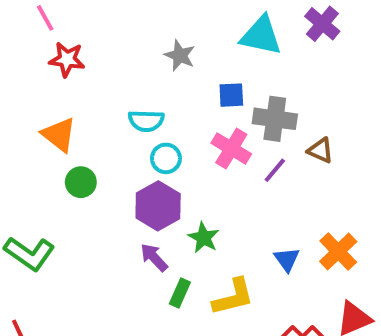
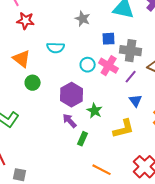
cyan semicircle: (146, 121) -> (56, 48), moved
cyan circle: (166, 158) -> (88, 65), moved
blue triangle: (287, 259) -> (136, 101), moved
yellow L-shape: (233, 297) -> (124, 129), moved

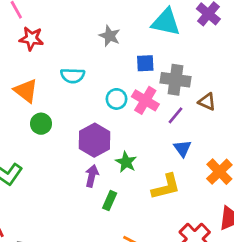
purple arrow: (70, 121) -> (92, 176), turned 56

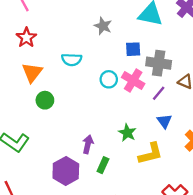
red star: (31, 39) -> (26, 38), moved, turned 30
orange triangle: (26, 91) -> (32, 72), turned 30
purple hexagon: (95, 140) -> (66, 171), moved
green star: (126, 162) -> (127, 133), moved

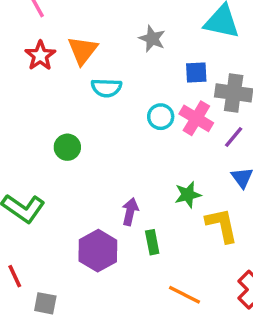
orange triangle: (32, 72) -> (83, 50), moved
green star: (127, 133) -> (188, 195), turned 30
yellow L-shape: (151, 154) -> (222, 225), turned -88
green rectangle: (103, 165) -> (152, 242), turned -35

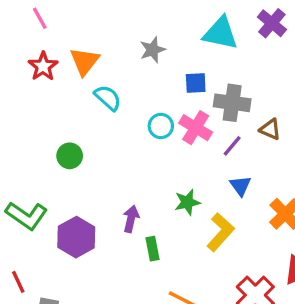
gray star: (152, 39) -> (153, 50), turned 30
cyan semicircle: (106, 88) -> (108, 98), turned -140
yellow L-shape: (222, 225) -> (220, 232), turned 54
purple hexagon: (98, 251) -> (76, 237), moved

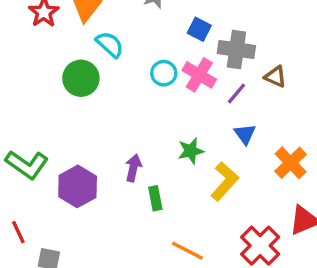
blue square: (196, 83) -> (199, 29), turned 30
green circle: (70, 156) -> (81, 78), moved, size x1.4

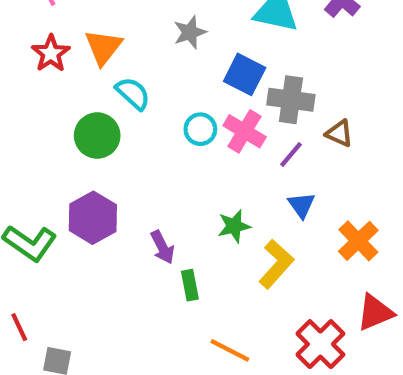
blue square: (199, 29) -> (245, 74), size x1.4
purple arrow: (133, 168) -> (162, 247), turned 140
purple hexagon: (78, 186) -> (93, 218), moved

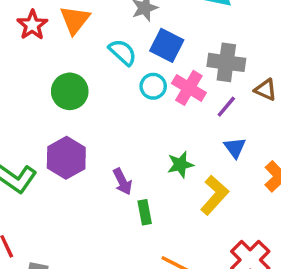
blue square: (245, 74) -> (167, 45), moved
cyan semicircle: (133, 93) -> (123, 52), moved

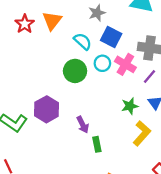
green circle: (70, 91) -> (75, 71), moved
green star: (180, 165) -> (130, 106), moved

